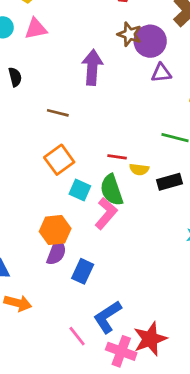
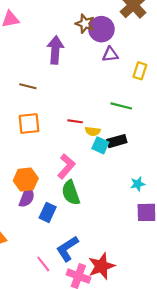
orange square: (59, 160) -> (29, 124), turned 30
cyan square: (80, 190) -> (100, 145), moved
green semicircle: (112, 190) -> (71, 193), moved

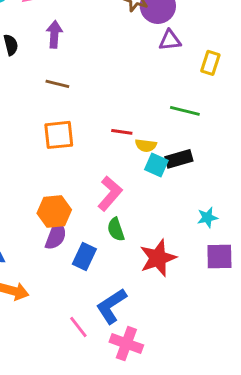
purple arrow: (55, 50) -> (54, 34), moved, size x0.7
green semicircle: (71, 193) -> (116, 229), size x0.7
red star: (101, 266) -> (158, 258), moved

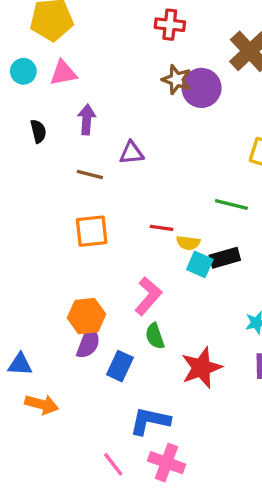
purple triangle: (170, 40) -> (132, 153), moved
blue L-shape: (111, 306) -> (150, 421), turned 45
pink line: (78, 327) -> (113, 464), moved

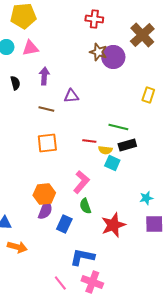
green line: (231, 204) -> (118, 127), moved
black rectangle: (225, 258) -> (127, 145), moved

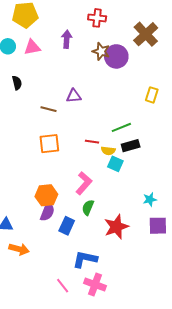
purple arrow: (44, 76) -> (67, 39), moved
green line: (118, 127) -> (121, 127), turned -36
green semicircle: (85, 206) -> (88, 207), turned 42

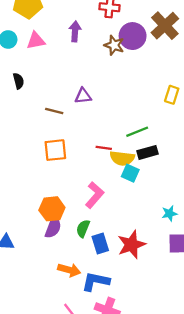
purple circle: (116, 56) -> (133, 36), moved
yellow semicircle: (108, 151) -> (122, 158), size x1.5
green semicircle: (88, 207) -> (83, 228), moved
blue rectangle: (67, 226) -> (100, 243), moved, turned -42
orange arrow: (19, 249) -> (69, 270), moved

